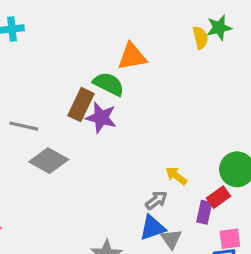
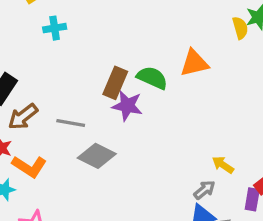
orange triangle: (132, 57) -> (194, 63), moved
brown rectangle: (81, 105) -> (115, 83), moved
purple star: (101, 118) -> (127, 106), moved

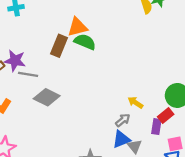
orange triangle: (194, 63) -> (77, 27), moved
purple star: (127, 106) -> (15, 61), moved

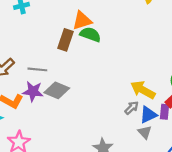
purple star: (15, 61) -> (33, 91), moved
yellow arrow: (135, 102) -> (143, 90), size x1.6
blue triangle: (121, 139) -> (148, 115), moved

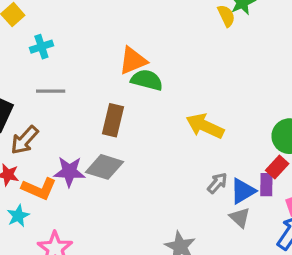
brown rectangle: (65, 40) -> (113, 120), moved
gray line: (37, 69) -> (51, 91), moved
yellow arrow: (143, 90) -> (205, 126), moved

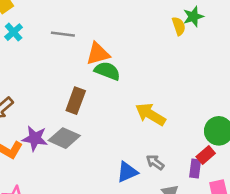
cyan cross: (41, 47) -> (14, 32), moved, turned -30
gray line: (51, 91) -> (63, 34), moved
gray arrow: (217, 183) -> (155, 162), turned -102
blue triangle: (243, 191) -> (127, 172), moved

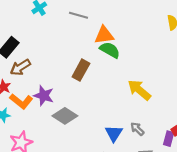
gray diamond: (64, 138) -> (65, 116), moved
blue triangle: (127, 172) -> (114, 133), turned -42

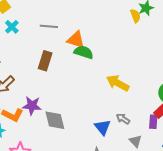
orange triangle: (104, 35) -> (76, 40), turned 36
brown rectangle: (81, 70) -> (45, 61), moved
gray diamond: (65, 116) -> (55, 120), turned 55

